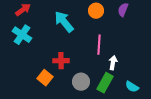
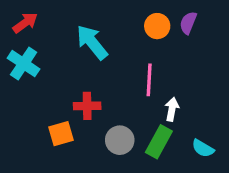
orange circle: (96, 11) -> (157, 26), moved
orange square: (45, 78) -> (61, 134), turned 35

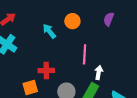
orange circle: (157, 26) -> (72, 21), moved
cyan arrow: (92, 42) -> (49, 31), size x0.7

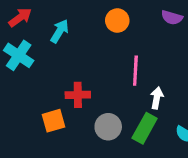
purple semicircle: (109, 19) -> (172, 17), turned -96
cyan arrow: (49, 31) -> (60, 31), moved, turned 70

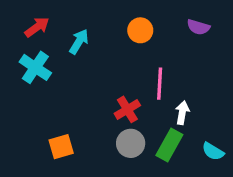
red cross: (78, 95) -> (127, 109), moved, turned -30
orange square: (54, 121) -> (61, 147), moved

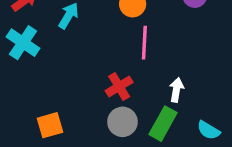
pink line: (160, 84) -> (144, 43), moved

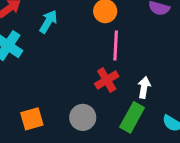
red cross: (119, 86) -> (107, 80), moved
gray circle: (122, 122) -> (83, 117), moved

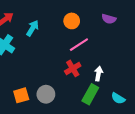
pink line: (116, 46) -> (79, 45), turned 54
gray circle: (83, 117) -> (46, 94), moved

